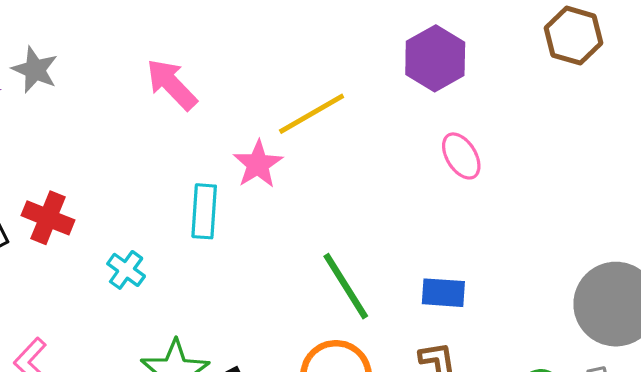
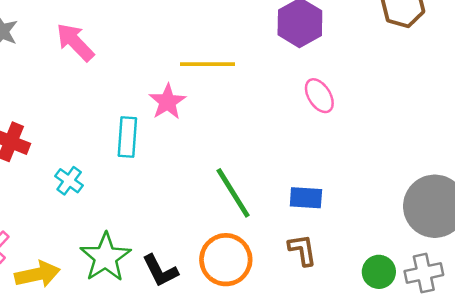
pink arrow: (172, 84) -> (75, 42), moved
yellow line: (312, 114) -> (208, 64), turned 30

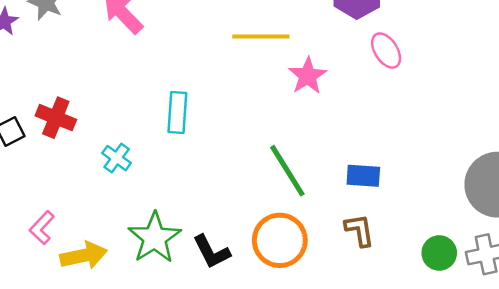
pink ellipse: (319, 96) -> (386, 51), moved
pink star: (167, 102) -> (308, 76), moved

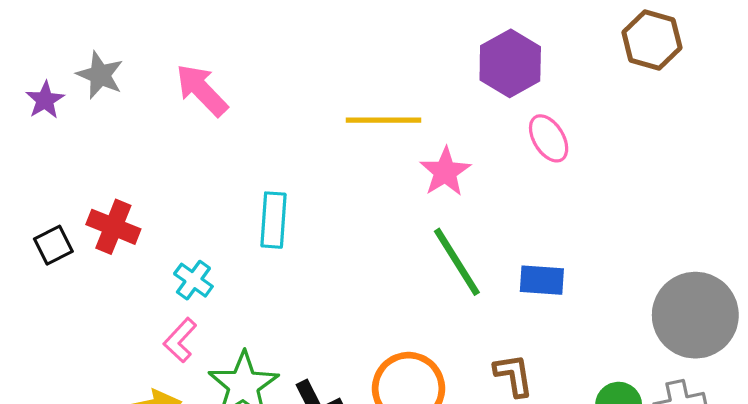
green line: (287, 171) -> (457, 262), moved
blue rectangle: (363, 176) -> (542, 280), moved
pink L-shape: (42, 228) -> (180, 340), moved

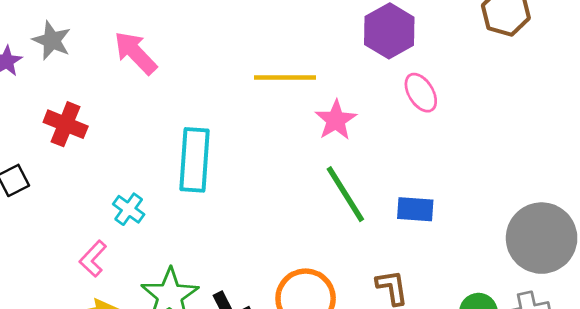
cyan rectangle: (273, 220) -> (194, 160), size x1.4
red cross: (113, 227) -> (66, 124), moved
pink L-shape: (180, 340) -> (93, 259), moved

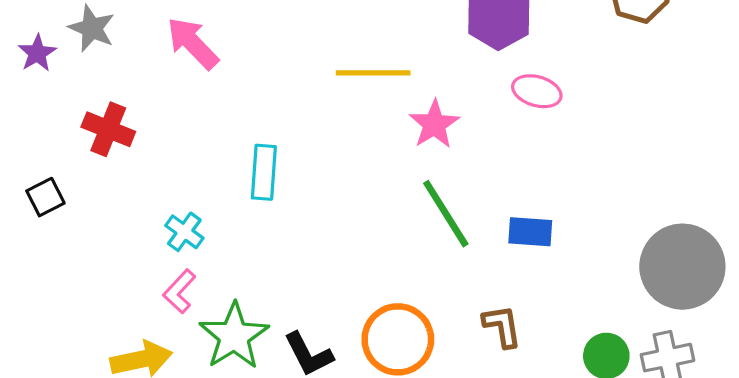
pink ellipse: (421, 93) -> (537, 91), turned -42
cyan rectangle: (194, 160) -> (264, 172), size x0.7
pink L-shape: (93, 259) -> (179, 291), moved

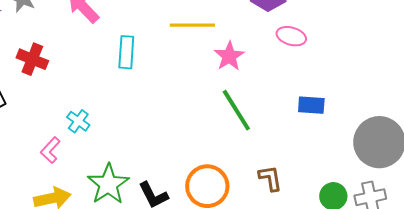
cyan rectangle: (264, 172) -> (126, 52), moved
blue rectangle: (530, 232) -> (311, 105), moved
pink L-shape: (179, 291) -> (50, 150), moved

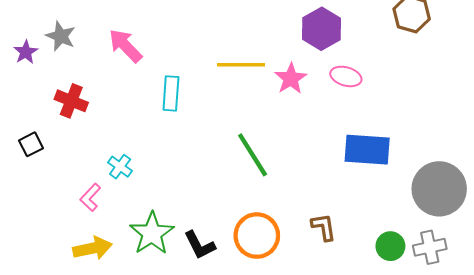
pink star: (229, 56) -> (291, 79), moved
blue rectangle: (311, 105) -> (367, 150), size x1.6
green line: (236, 110) -> (253, 155), moved

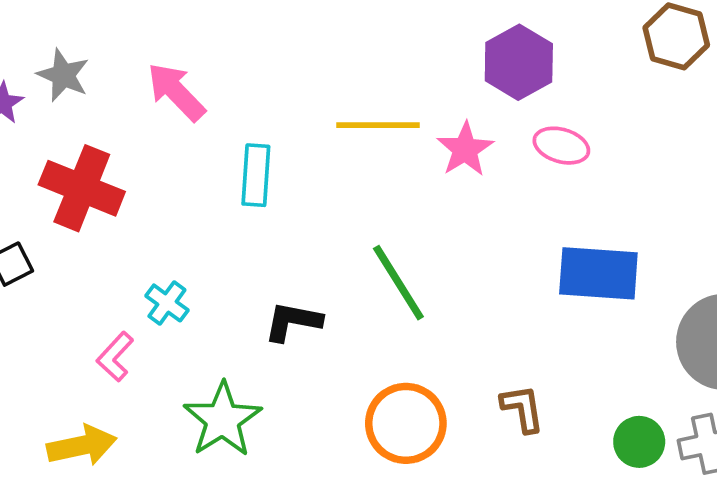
red cross: (71, 101) -> (82, 188), size x1.4
black L-shape: (200, 245) -> (293, 321), moved, turned 128
yellow arrow: (92, 248) -> (82, 446), moved

